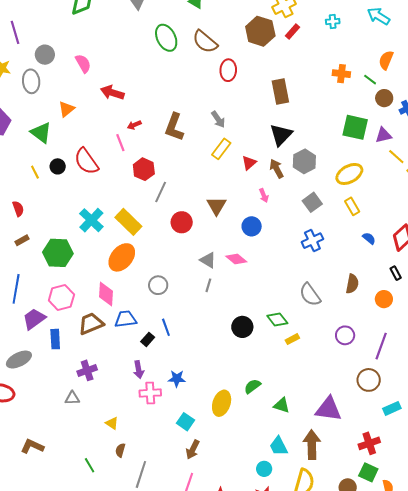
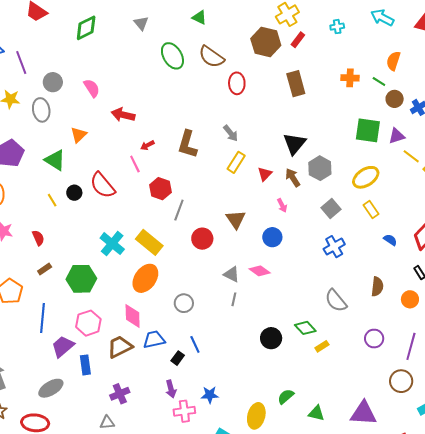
brown rectangle: (280, 92) -> (296, 84), moved

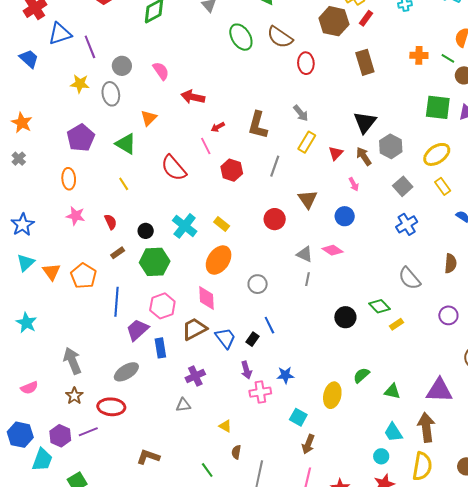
black circle: (74, 193) -> (146, 231), moved
gray line: (179, 210) -> (275, 166), moved
yellow rectangle: (149, 242) -> (222, 224), size x0.6
blue trapezoid: (154, 340) -> (225, 338), moved, turned 65

